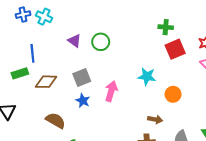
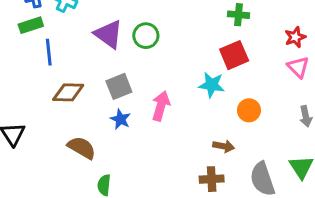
purple triangle: (74, 41) -> (109, 34), size x1.5
red square: (175, 49) -> (234, 55), moved
green rectangle: (20, 73) -> (31, 25), moved

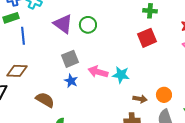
cyan star: (212, 85) -> (121, 75), moved
brown diamond: (68, 92) -> (17, 71), moved
pink arrow: (161, 106) -> (98, 72), turned -90
orange circle: (249, 110) -> (164, 95), moved

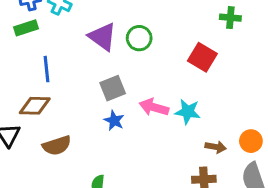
blue line: (23, 36) -> (47, 69), moved
red square: (147, 38) -> (202, 57), moved, turned -36
brown semicircle: (45, 100) -> (57, 145), moved, turned 132

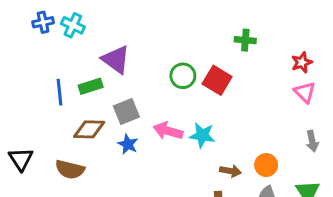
green rectangle: (26, 28) -> (91, 86), moved
green circle: (139, 38) -> (183, 76), moved
brown diamond: (35, 106) -> (89, 129), moved
brown semicircle: (57, 145) -> (70, 169), turned 32

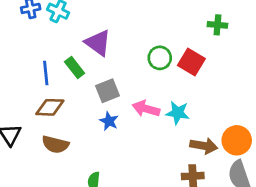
green rectangle: (91, 86) -> (75, 67), turned 70
brown diamond: (89, 129) -> (50, 107), moved
orange circle: (266, 165) -> (237, 140), size x1.4
brown arrow: (230, 171) -> (204, 146), size x1.4

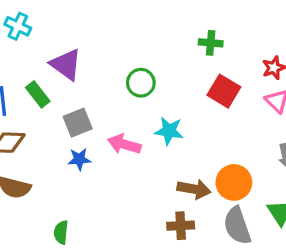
red square: (191, 62) -> (224, 91), moved
cyan star: (178, 113) -> (169, 131), moved
blue star: (109, 121) -> (79, 159), turned -30

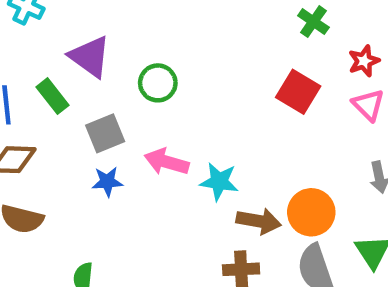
green cross: (211, 43) -> (313, 22), moved, turned 30
green circle: (141, 83) -> (158, 83), moved
cyan star: (169, 131) -> (219, 182), moved

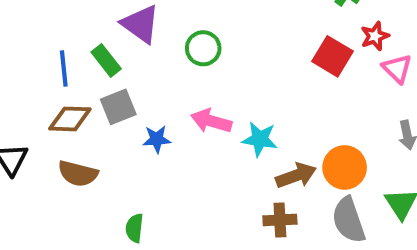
red star: (364, 61) -> (375, 36), moved
gray square: (105, 133) -> (118, 107), moved
brown arrow: (259, 221) -> (296, 176), turned -30

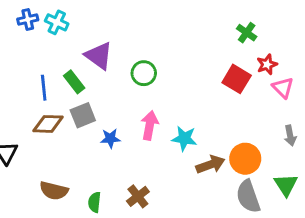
pink arrow: (211, 121) -> (150, 125), turned 84
brown semicircle: (78, 174) -> (54, 191), moved
brown cross: (280, 220) -> (138, 196), moved, turned -35

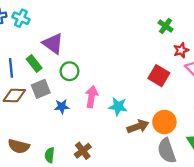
green circle: (144, 73) -> (69, 71), moved
red square: (237, 79) -> (159, 76), moved

